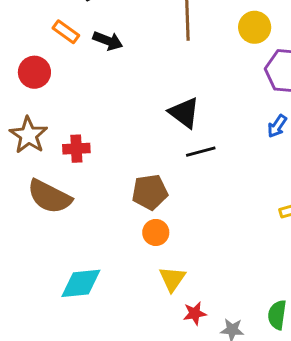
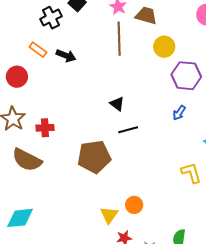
black triangle: (184, 113) -> (117, 104), size x0.7
brown pentagon: (150, 192) -> (94, 157), size x1.4
orange circle: (156, 232) -> (134, 205), moved
cyan diamond: (81, 283) -> (20, 218), moved

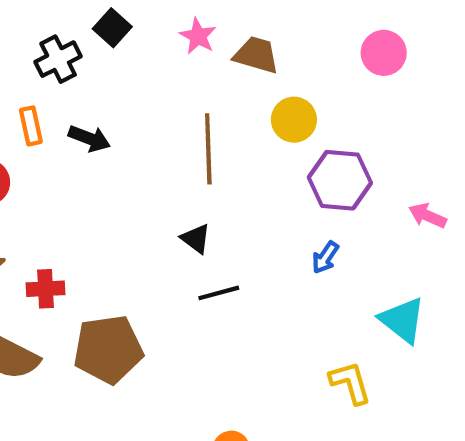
brown line: (119, 39) -> (208, 149), moved
orange rectangle: (38, 50) -> (31, 126), turned 42
brown pentagon: (94, 157) -> (108, 349), moved

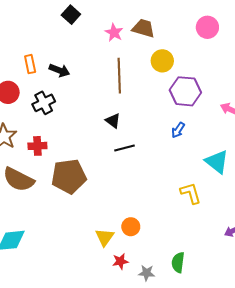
pink star: (198, 36) -> (114, 33), moved
black cross: (58, 59) -> (44, 103), moved

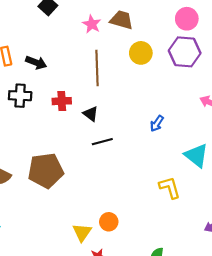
purple hexagon: (185, 91) -> (185, 52), moved
black cross: (44, 103) -> (20, 96), turned 30
red cross: (37, 146) -> (62, 101), moved

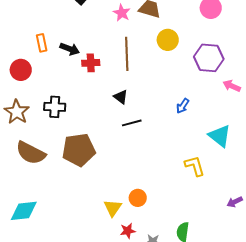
purple hexagon: (185, 52) -> (209, 58), moved
black cross: (20, 96) -> (55, 107), moved
red cross: (62, 101) -> (91, 63), moved

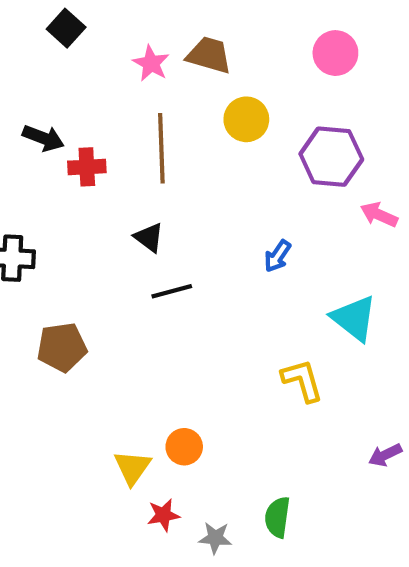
brown pentagon: (79, 150) -> (62, 347), size x0.7

